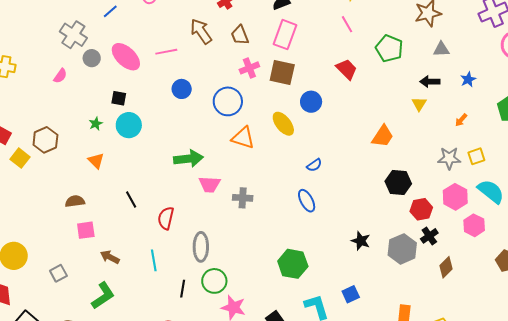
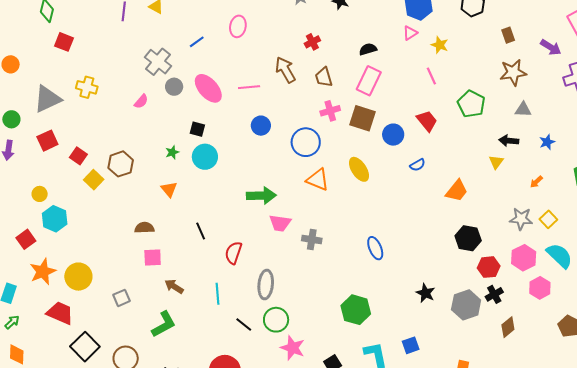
blue circle: (311, 102) -> (393, 135), moved
yellow square: (476, 156) -> (548, 219), turned -30
blue semicircle: (314, 165) -> (418, 165), moved
black line: (183, 289) -> (244, 324), turned -66

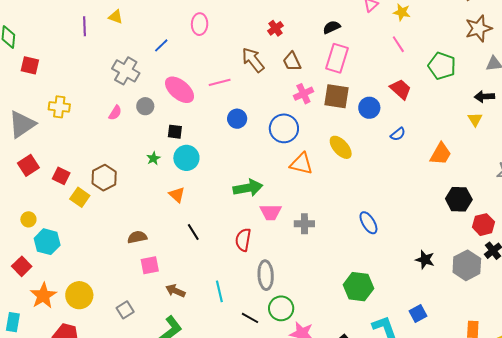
gray circle: (174, 87) -> (145, 106), moved
orange triangle: (169, 189) -> (177, 195), moved
red semicircle: (233, 253) -> (243, 240), moved

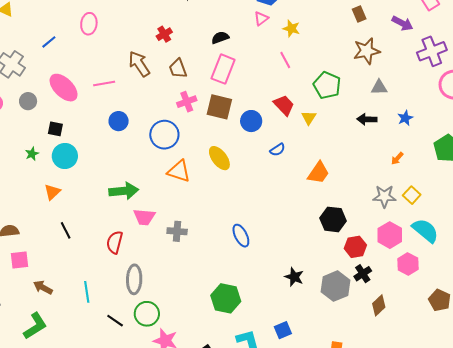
yellow triangle: (475, 119) -> (309, 118), moved
orange triangle: (177, 195) -> (52, 192), turned 30

